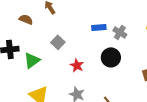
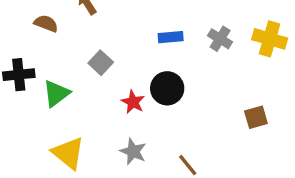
gray cross: (120, 32) -> (220, 39), moved
black circle: (111, 57) -> (167, 88), moved

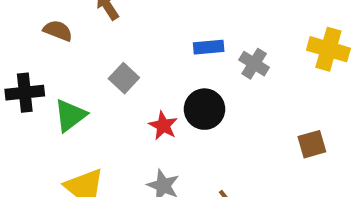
gray cross: (220, 39) -> (254, 64), moved

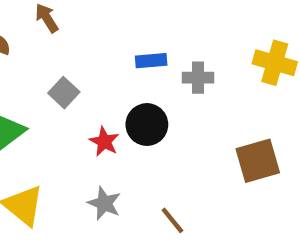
gray cross: (254, 64) -> (198, 78), turned -32
brown square: (312, 144) -> (258, 161), size x1.5

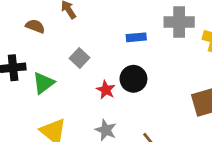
gray cross: (198, 78) -> (179, 22), moved, size x1.5

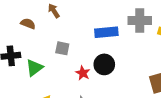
blue rectangle: (136, 37) -> (106, 32), size x1.5
gray square: (79, 58) -> (62, 48), turned -32

